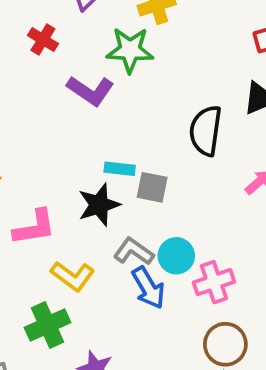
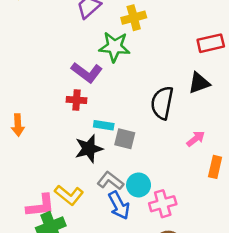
red cross: (43, 40) -> (76, 100), moved, turned -30
pink L-shape: (34, 227) -> (40, 206), moved

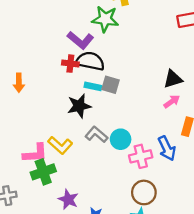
black triangle: (199, 83) -> (173, 79), moved
black semicircle: (162, 103) -> (90, 61), moved, turned 88
gray square: (125, 139) -> (110, 85), moved
blue arrow: (119, 205) -> (167, 148), moved

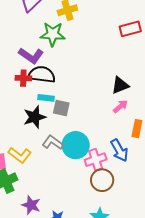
gray square: (110, 85) -> (61, 108), moved
cyan circle: (121, 139) -> (76, 145), size x1.4
brown circle: (144, 192) -> (102, 180), moved

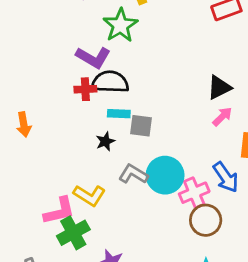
green star: (53, 34) -> (120, 25), turned -30
black star: (35, 117) -> (105, 141), size x0.6

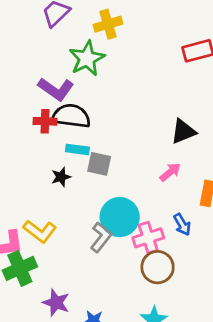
pink arrow: (222, 116) -> (170, 172), moved
gray L-shape: (133, 174) -> (101, 237), moved, turned 92
blue arrow: (226, 177) -> (182, 225), size x0.7

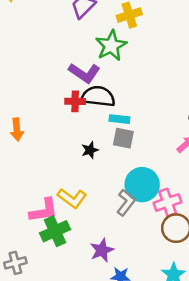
cyan rectangle: (77, 149) -> (119, 119), moved
purple star: (56, 303) -> (102, 250), moved, turned 30

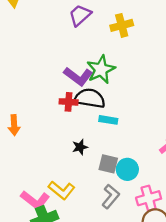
green star: (111, 46) -> (101, 69), moved
gray square: (123, 138) -> (108, 164), moved
cyan circle: (142, 185) -> (127, 169), moved, size x0.7
pink L-shape: (44, 210) -> (35, 200), turned 44

